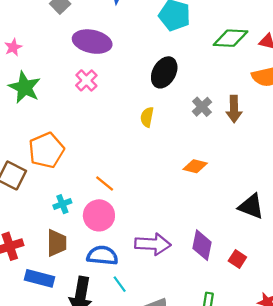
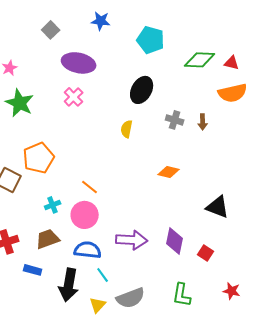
gray cross: (202, 107) -> (175, 120), turned -30
brown arrow: (234, 109) -> (203, 122), size x0.7
brown trapezoid: (57, 243) -> (48, 239), turned -110
blue rectangle: (39, 278) -> (33, 270), size x0.7

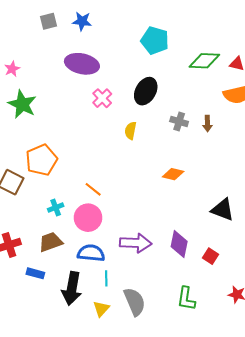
blue star: (101, 21) -> (82, 21), moved
gray square: (51, 30) -> (49, 21), moved, turned 30
pink cross: (74, 97) -> (102, 98), moved
cyan line: (103, 275) -> (106, 278), turned 35
gray semicircle: (131, 298) -> (135, 302), turned -92

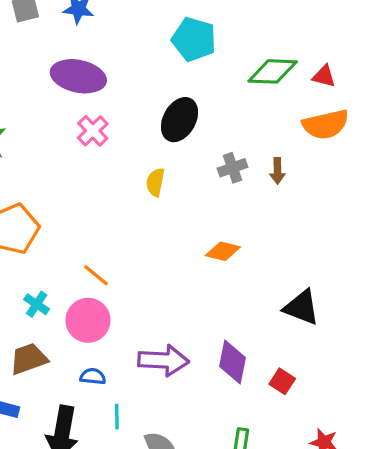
pink cross: (102, 98) -> (93, 131), moved
gray cross: (179, 121) -> (232, 168), turned -36
cyan cross: (56, 208) -> (37, 304), turned -35
blue semicircle: (91, 253) -> (93, 376), size x0.6

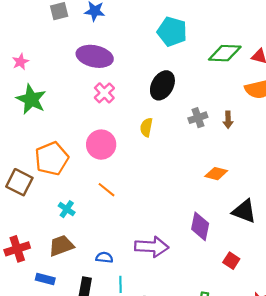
orange diamond: (223, 251) -> (216, 174), moved
pink circle: (88, 320) -> (101, 145), moved
purple diamond: (232, 362) -> (200, 226), moved

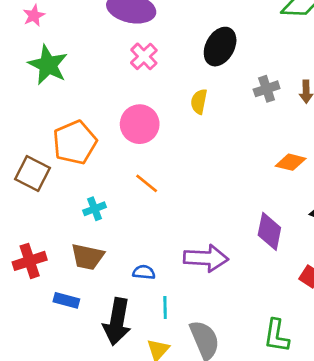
cyan cross: (67, 209) -> (95, 209), turned 35
brown trapezoid: (61, 246) -> (87, 257), turned -148

